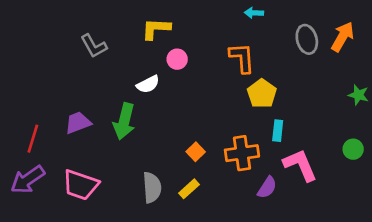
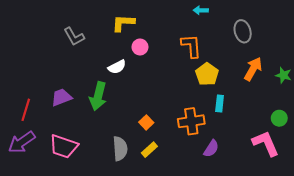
orange arrow: (343, 37) -> (253, 69), moved
orange square: (196, 152) -> (146, 122), moved
pink L-shape: (300, 165) -> (266, 143), moved

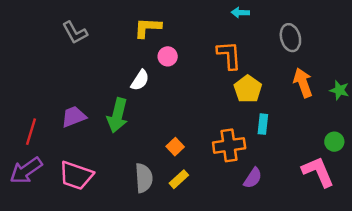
gray L-shape: (74, 37) -> (75, 33), moved
white semicircle: (117, 67) -> (140, 80), turned -30
orange arrow: (253, 69) -> (303, 83), turned -50

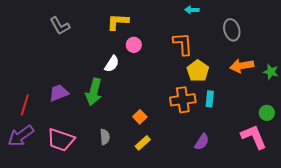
orange arrow: (303, 83) -> (242, 66), turned -80
orange cross: (229, 145) -> (183, 100), moved
gray semicircle: (144, 178) -> (105, 137), moved, size x0.7

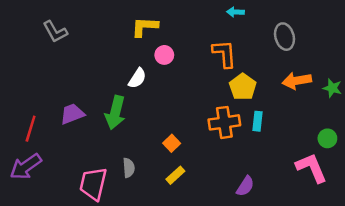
gray L-shape: (60, 26) -> (55, 32), moved
pink trapezoid: (61, 140) -> (93, 184), moved, turned 84
purple semicircle: (202, 142) -> (245, 186), moved

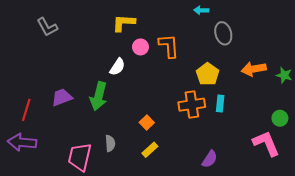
gray ellipse: (284, 37) -> (223, 33), moved
orange L-shape: (224, 54) -> (169, 46), moved
purple arrow: (26, 167) -> (22, 142), turned 40

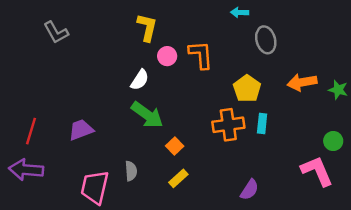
yellow L-shape: (124, 23) -> (147, 27), turned 100
green arrow: (99, 96) -> (147, 115), moved, turned -68
purple trapezoid: (62, 97) -> (81, 130), moved

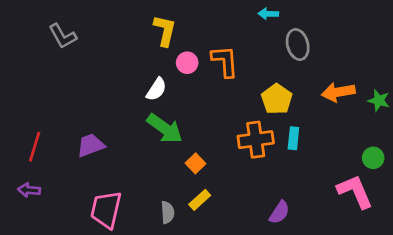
purple arrow: (26, 170) -> (29, 190), size x0.6
gray semicircle: (131, 171) -> (168, 212), moved

